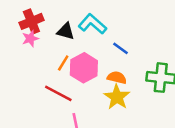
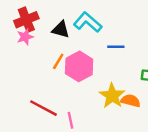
blue line: (121, 48) -> (116, 47), turned -35
orange semicircle: (117, 78) -> (131, 101), moved
red line: (58, 93) -> (43, 108), moved

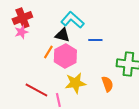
black triangle: (61, 30) -> (62, 35), moved
yellow star: (112, 96) -> (75, 83), moved, turned 30
orange semicircle: (131, 101) -> (107, 84), turned 56

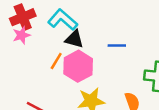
cyan L-shape: (72, 20) -> (63, 20), moved

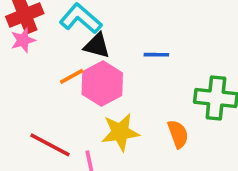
orange line: (56, 61) -> (72, 76), turned 30

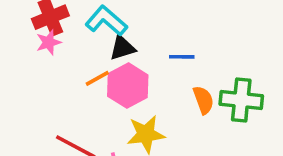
black triangle: (97, 46) -> (122, 48), turned -32
orange semicircle: (178, 134) -> (203, 100), moved

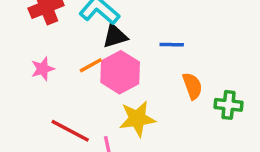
pink star: (49, 42) -> (43, 69), moved
green cross: (241, 100) -> (229, 105), moved, size x0.7

